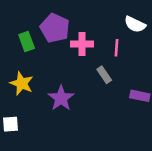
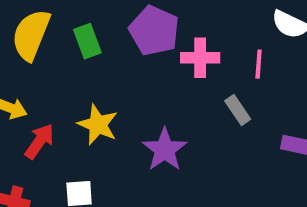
green rectangle: (27, 42) -> (87, 41), moved

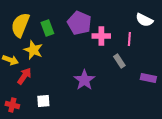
yellow star: (98, 125) -> (33, 50), moved

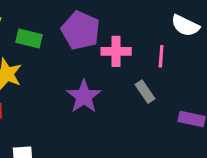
green rectangle: (47, 28) -> (29, 38), turned -56
purple star: (84, 80) -> (84, 96), moved

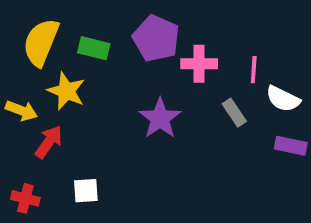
white semicircle: (185, 26) -> (283, 99), moved

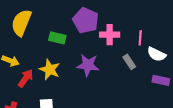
green rectangle: (94, 48) -> (57, 38), moved
yellow star: (66, 91) -> (50, 69), moved
purple star: (160, 118) -> (88, 65), turned -30

